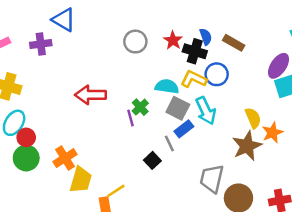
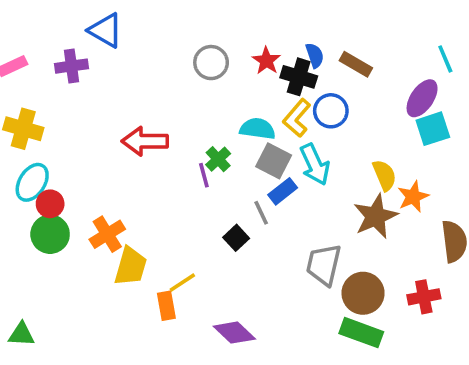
yellow L-shape: (194, 79) -> (297, 118), turned -75

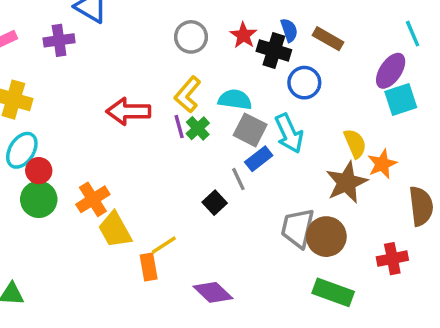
yellow L-shape: (297, 118) -> (188, 94), moved
purple line: (204, 175) -> (179, 127), moved
yellow trapezoid: (131, 266) -> (115, 230), turned 135
brown circle: (363, 293) -> (326, 237), moved

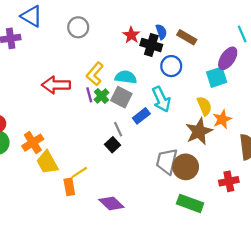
gray circle: (191, 37) -> (78, 27), moved
cyan square: (401, 100) -> (217, 77), moved
gray square: (250, 130) -> (121, 97), moved
gray line: (238, 179) -> (118, 129), moved

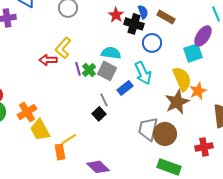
yellow L-shape: (95, 74) -> (63, 48), moved
red arrow: (56, 85) -> (48, 60), size x0.7
yellow semicircle: (204, 106) -> (182, 79), size x1.4

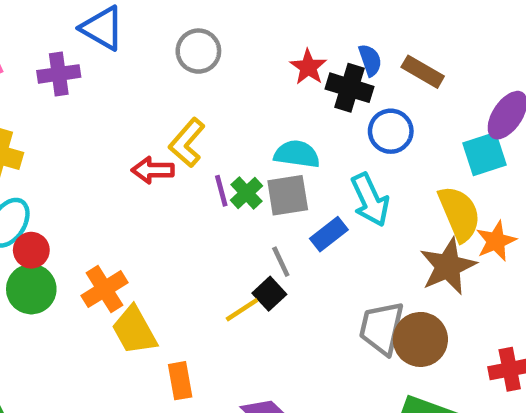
gray square: (107, 71) -> (288, 195), turned -36
yellow line: (69, 139) -> (242, 310), moved

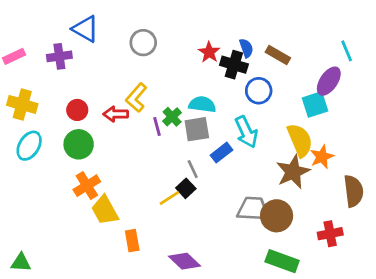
green cross: (246, 193) -> (172, 117), moved
red circle: (31, 250) -> (77, 110), moved
green circle: (31, 289) -> (79, 144), moved
gray trapezoid: (382, 328) -> (253, 209), turned 80

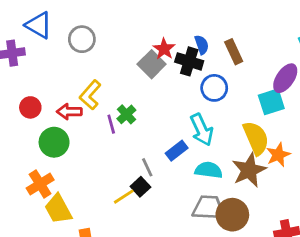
gray circle: (143, 43) -> (82, 39), moved
brown rectangle: (278, 55) -> (234, 52), turned 35
cyan semicircle: (202, 104) -> (209, 170), moved
gray square: (197, 129) -> (152, 64), moved, turned -36
green circle: (79, 144) -> (54, 142), moved

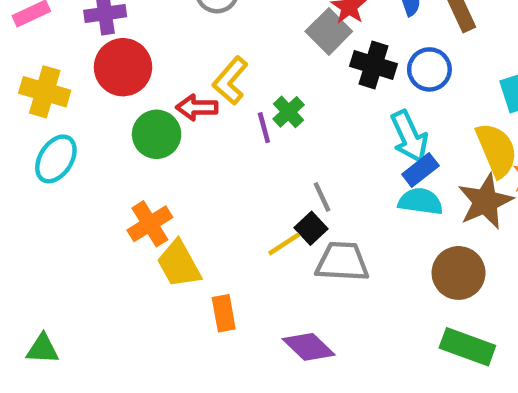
black cross: (189, 61) -> (374, 65), moved
red circle: (30, 107) -> (123, 67), moved, size x1.6
green circle: (54, 142) -> (157, 134), moved
blue rectangle: (177, 151) -> (420, 170), moved
gray trapezoid: (209, 208) -> (342, 262), moved

